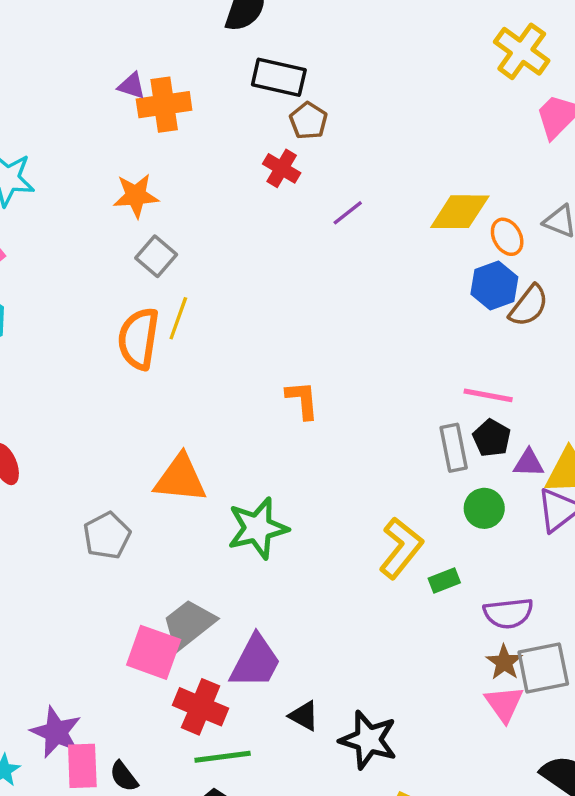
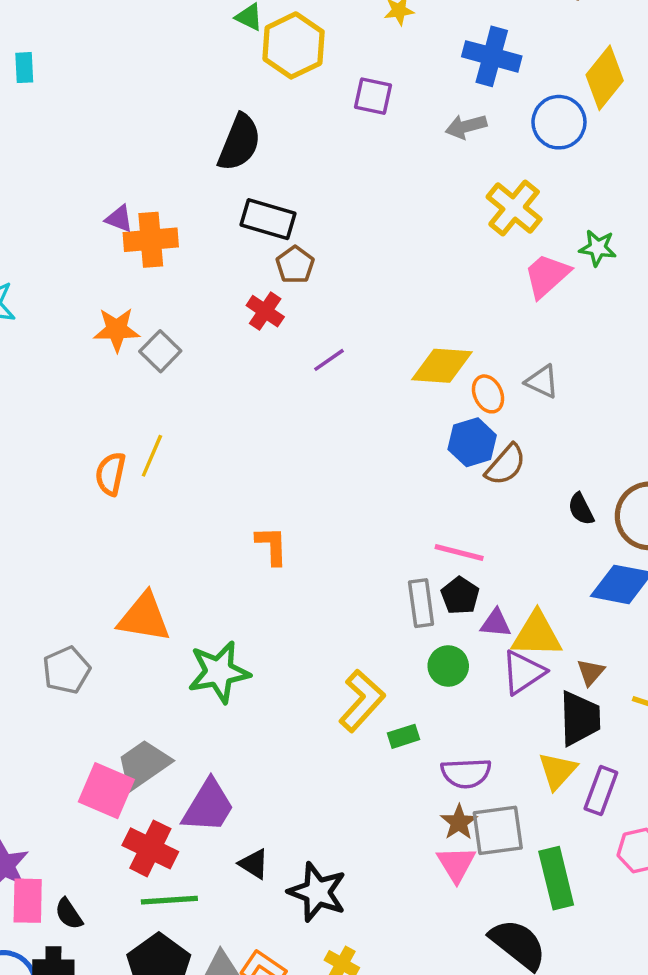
gray square: (156, 256) -> (160, 351), moved
orange semicircle: (139, 339) -> (111, 474), size x0.7

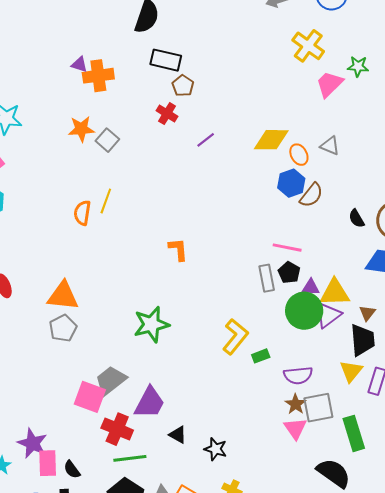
orange triangle: (144, 617) -> (63, 296), moved
green circle: (448, 666) -> (304, 311), moved, size x1.6
black star: (317, 892) -> (215, 449), size x0.7

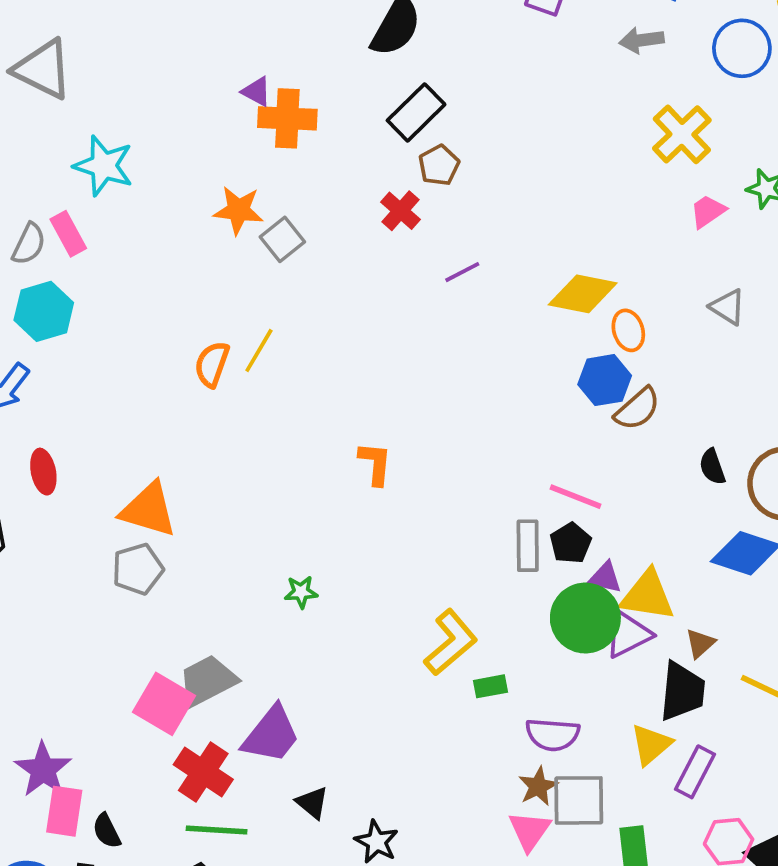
black rectangle: (166, 60) -> (416, 112), turned -68
pink trapezoid: (329, 84) -> (708, 211), size x0.7
gray triangle: (330, 146) -> (728, 307), moved
green star: (151, 324) -> (301, 592), size x0.5

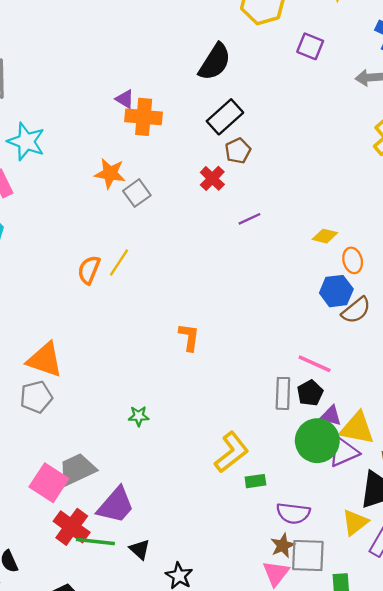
yellow diamond: (583, 294) -> (325, 236), size x0.6
green line: (217, 830) -> (95, 542), moved

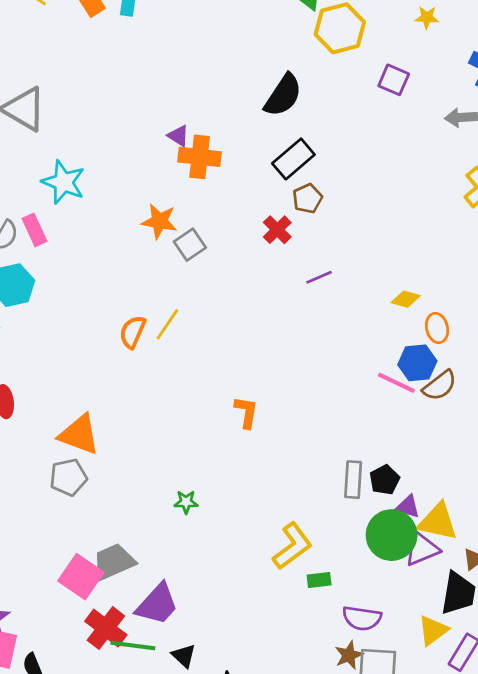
pink line: (315, 364) -> (396, 383), moved

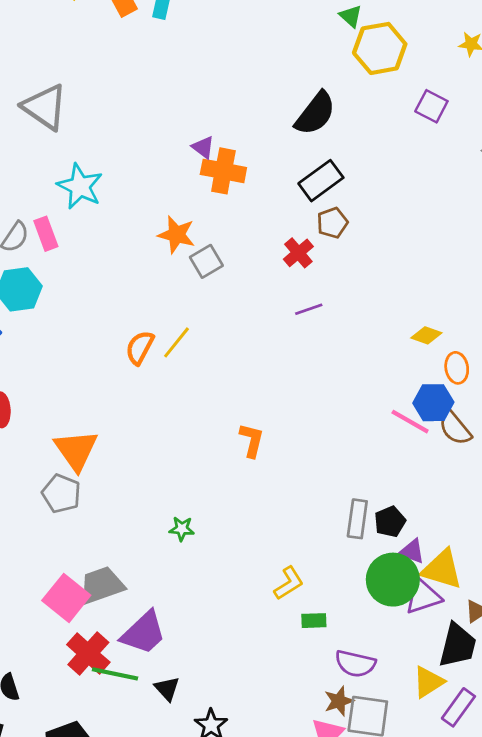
purple line: (319, 277) -> (309, 309), moved
brown semicircle: (440, 385) -> (455, 428), turned 84
orange triangle: (79, 435) -> (76, 450), turned 30
gray pentagon: (68, 477) -> (61, 494), turned 30
yellow L-shape: (292, 546) -> (289, 583), size x0.7

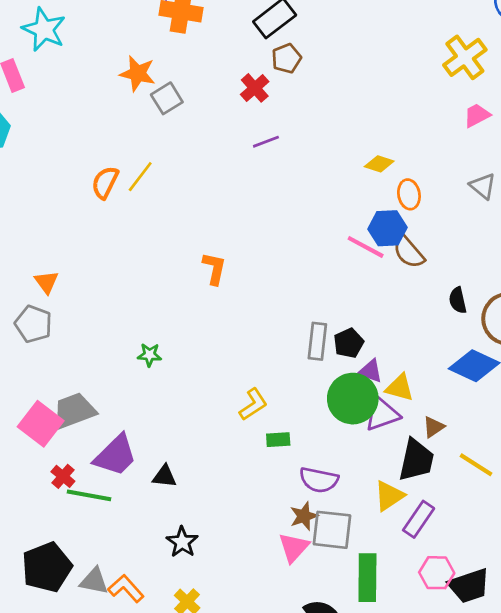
orange triangle: (76, 450) -> (46, 282), size x0.6
yellow triangle: (442, 569) -> (400, 388), size x0.7
red cross: (88, 653) -> (63, 476), size x0.6
black triangle: (167, 689) -> (164, 476), moved, turned -40

